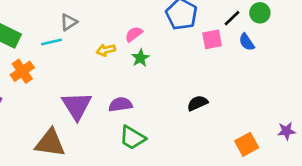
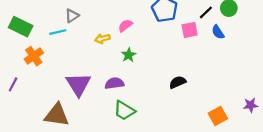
green star: (140, 58) -> (129, 55), moved

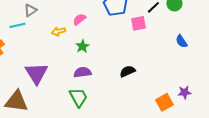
blue semicircle: (218, 32) -> (181, 41), moved
purple semicircle: (114, 83) -> (82, 72), moved
purple star: (251, 105) -> (184, 92), moved
green trapezoid: (124, 111) -> (78, 97), turned -150

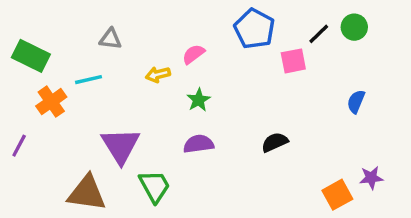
gray triangle: (30, 10) -> (110, 39), turned 40
cyan line: (17, 25) -> (88, 80), moved
blue semicircle: (181, 41) -> (356, 102), moved, turned 56
green trapezoid: (78, 97) -> (155, 186), moved

